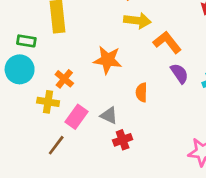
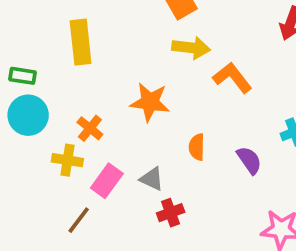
green rectangle: (26, 41) -> (22, 76), moved
purple semicircle: (179, 73) -> (249, 160), moved

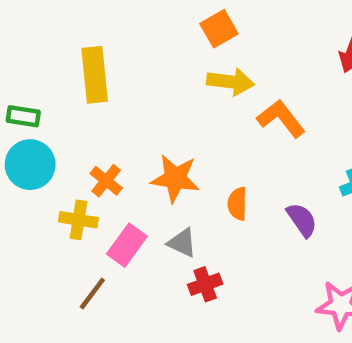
orange star: (150, 102) -> (175, 178), moved

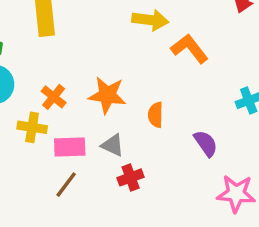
purple semicircle: (302, 220) -> (206, 143), moved
pink rectangle: (127, 245) -> (70, 147), turned 52
brown line: (92, 294) -> (66, 185), moved

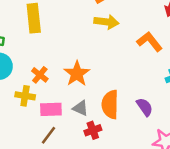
orange L-shape: (190, 49) -> (150, 42), moved
orange star: (107, 95) -> (77, 74), turned 30
orange semicircle: (156, 115) -> (110, 104), moved, size x1.6

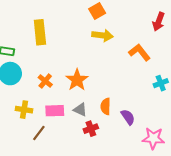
yellow cross: (25, 96) -> (24, 110), moved
orange semicircle: (110, 104) -> (106, 106), size x0.7
purple semicircle: (145, 107) -> (128, 117), moved
brown line: (48, 135) -> (39, 133), moved

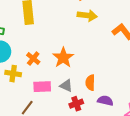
yellow cross: (24, 110) -> (13, 74), moved
purple semicircle: (128, 117) -> (105, 101), moved, turned -42

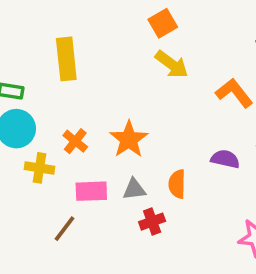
yellow arrow: (87, 15) -> (172, 64), turned 30
gray triangle: (66, 86) -> (134, 189), turned -32
purple semicircle: (105, 101) -> (225, 159), moved

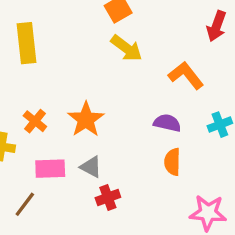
purple semicircle: (225, 159) -> (167, 123), moved
orange semicircle: (177, 184) -> (172, 162), moved
gray triangle: (134, 189) -> (91, 167), turned 35

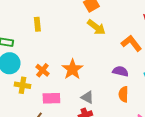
yellow rectangle: (26, 43) -> (37, 24), size x0.6
gray triangle: (91, 167) -> (87, 97), moved

